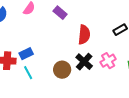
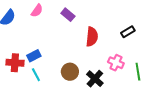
pink cross: (108, 61) -> (116, 63), turned -35
black cross: (84, 62) -> (95, 79), moved

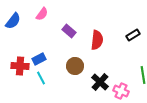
purple rectangle: (68, 15) -> (69, 31), moved
pink cross: (116, 63) -> (121, 91), moved
brown circle: (70, 72) -> (75, 66), moved

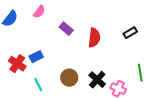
red cross: (20, 66) -> (17, 64), turned 30
brown circle: (75, 66) -> (69, 78), moved
cyan line: (41, 78) -> (38, 85), moved

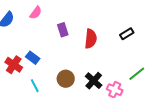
purple rectangle: (66, 29) -> (63, 30), turned 32
blue rectangle: (36, 57) -> (33, 58), turned 64
green line: (140, 73) -> (137, 74), turned 60

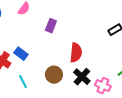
purple rectangle: (63, 30) -> (51, 26), turned 40
red semicircle: (91, 39) -> (76, 53), moved

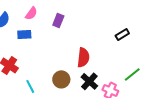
purple rectangle: (51, 26) -> (58, 20), moved
blue rectangle: (21, 54) -> (24, 34), moved, turned -40

